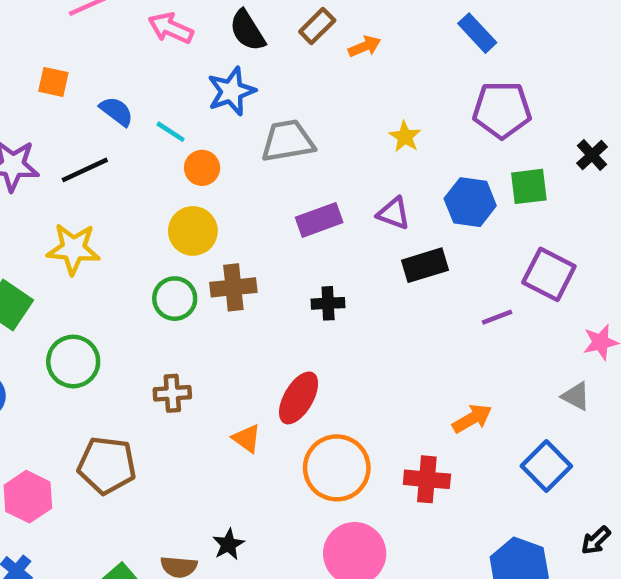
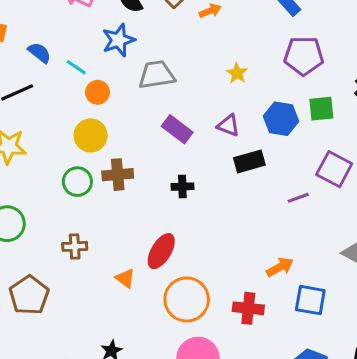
purple rectangle: (319, 220) -> (177, 129), turned 56
brown pentagon: (107, 465) -> (29, 295), turned 30
blue square: (546, 466) -> (310, 300), moved, turned -36

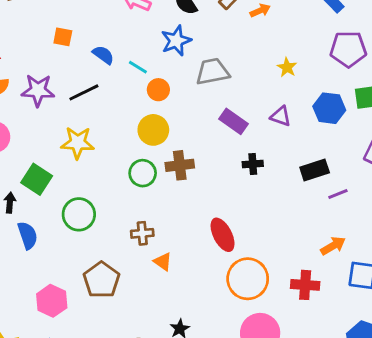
black rectangle: (249, 161) -> (315, 170), moved
black cross: (182, 187) -> (253, 164), moved
purple line: (298, 198) -> (338, 194), moved
red ellipse: (161, 251) -> (223, 235), turned -56
orange triangle: (125, 278) -> (163, 262), moved

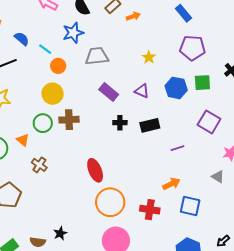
black rectangle: (315, 170) -> (150, 125), moved
brown cross: (142, 233) -> (39, 165), turned 35
orange triangle: (163, 262) -> (23, 140), moved

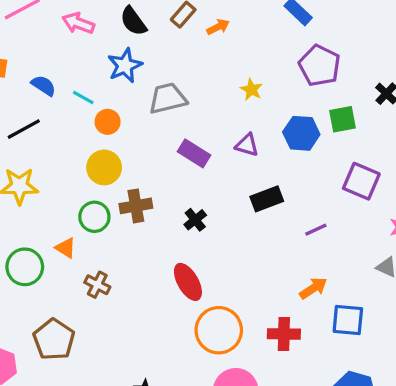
purple pentagon: (192, 48) -> (320, 66), turned 30
black cross: (120, 123) -> (195, 220), moved, turned -32

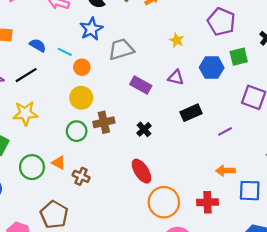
orange triangle: (66, 248) -> (59, 163), moved
orange arrow: (313, 288) -> (225, 171), turned -144

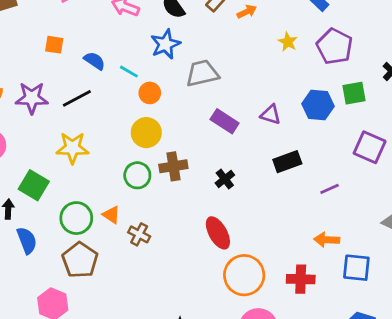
yellow star: (177, 40) -> (288, 42), moved
brown pentagon: (54, 215) -> (80, 260), moved

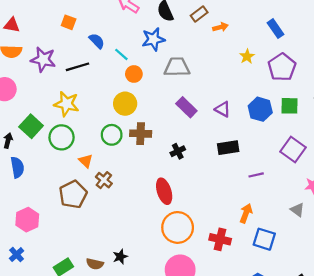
green circle: (76, 218) -> (62, 137), moved
orange arrow: (327, 240) -> (246, 213), turned 96
brown pentagon: (80, 260) -> (73, 194), moved

